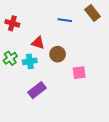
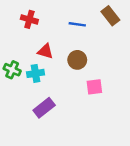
red cross: (12, 23) -> (29, 19), moved
brown circle: (58, 54) -> (77, 60), moved
green cross: (10, 58) -> (12, 70), turned -32

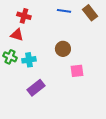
blue line: (77, 24) -> (64, 11), moved
red triangle: (45, 51) -> (17, 35), moved

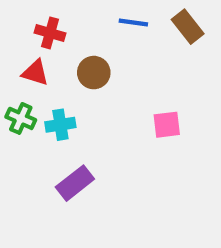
brown circle: (63, 49) -> (94, 73), moved
pink square: (77, 71) -> (167, 125), moved

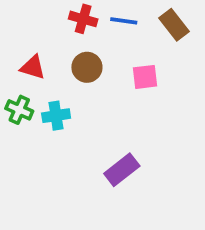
red cross: (50, 33) -> (83, 19), moved
pink square: (167, 125) -> (145, 77), moved
purple rectangle: (75, 183) -> (122, 170), moved

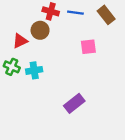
red triangle: (33, 67) -> (20, 41), turned -42
brown circle: (87, 67) -> (40, 30), moved

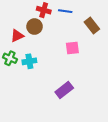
brown rectangle: (106, 15) -> (92, 25), moved
pink square: (88, 47) -> (72, 48), moved

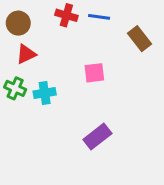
brown circle: (35, 27) -> (18, 23), moved
pink square: (72, 48) -> (94, 73), moved

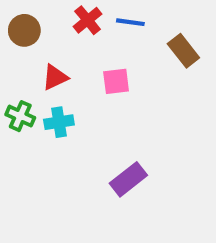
red cross: (66, 15) -> (88, 20), turned 35
red triangle: (26, 54) -> (55, 77), moved
pink square: (94, 73) -> (116, 81), moved

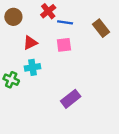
blue line: (130, 22) -> (65, 22), moved
green cross: (20, 116) -> (11, 80), moved

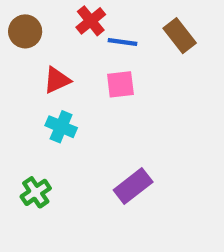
brown rectangle: (101, 28) -> (180, 36), moved
cyan cross: (33, 67) -> (61, 127), turned 32
green cross: (11, 80) -> (36, 192), moved, turned 32

